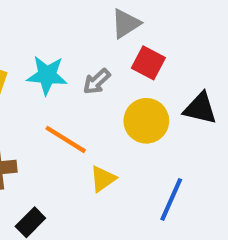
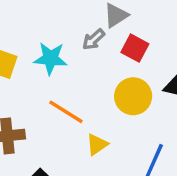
gray arrow: (97, 81) -> (94, 39), moved

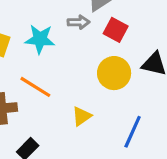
gray arrow: (94, 39) -> (79, 22), turned -140
orange line: (66, 112) -> (35, 87), moved

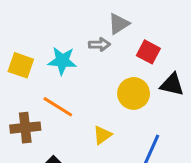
red square: (116, 30) -> (148, 52), moved

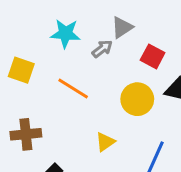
gray arrow: (99, 44) -> (102, 49), turned -36
cyan star: (62, 61) -> (66, 34), moved
orange line: (58, 107) -> (73, 88), moved

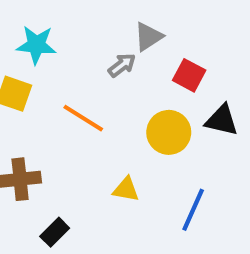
cyan star: (66, 34) -> (36, 45), moved
yellow triangle: (105, 142) -> (126, 189), turned 45

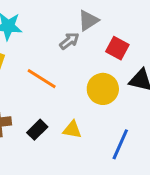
black rectangle: (55, 232) -> (37, 130), moved

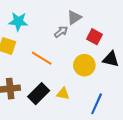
black rectangle: (37, 130) -> (39, 94), size x1.5

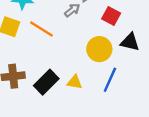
orange line: (42, 58) -> (42, 29), moved
blue line: (97, 104) -> (110, 80), moved

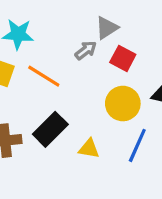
red square: (111, 16) -> (123, 58), moved
black rectangle: (46, 82) -> (50, 129), moved

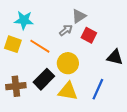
yellow circle: (123, 104) -> (68, 63), moved
yellow triangle: (89, 149) -> (68, 91), size x1.5

